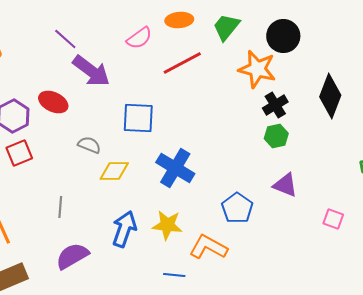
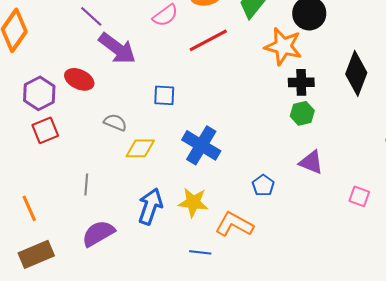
black cross: (275, 105) -> (301, 82), turned 30
blue square: (138, 118) -> (164, 95), size x0.7
blue pentagon: (237, 208) -> (263, 185), size x0.7

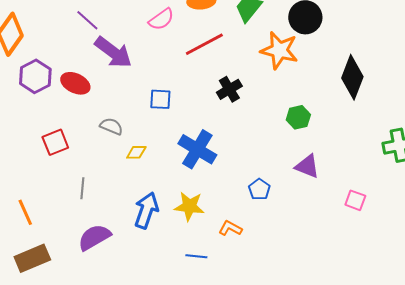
black cross: (301, 82) -> (229, 89), moved, turned -30
purple hexagon: (39, 93) -> (35, 76), moved
red square: (45, 130) -> (55, 142), moved
yellow diamond: (140, 148) -> (136, 152), size x0.7
orange L-shape: (234, 224) -> (230, 228), size x0.6

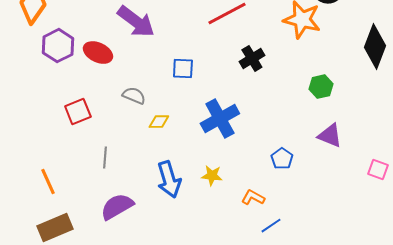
blue cross: (197, 149) -> (220, 119), turned 30
yellow star: (189, 206) -> (212, 176), size x0.7
blue arrow: (146, 210) -> (169, 180), turned 144
blue line: (196, 256) -> (271, 226), moved, turned -40

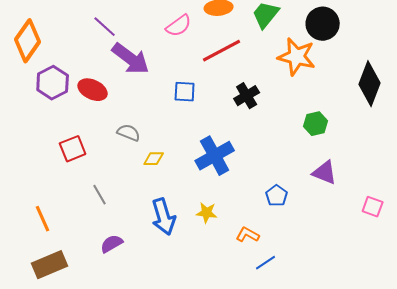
blue square: (183, 69) -> (185, 92), moved
gray line: (105, 158) -> (100, 195), turned -35
purple semicircle: (117, 207) -> (112, 244), size x0.7

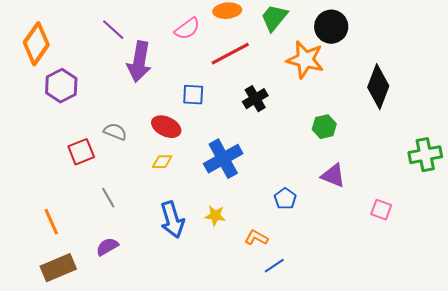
purple arrow: (131, 59) -> (139, 62), turned 63
red ellipse: (93, 90) -> (166, 127), moved
gray semicircle: (129, 133) -> (115, 132), moved
purple semicircle: (112, 244) -> (107, 247), moved

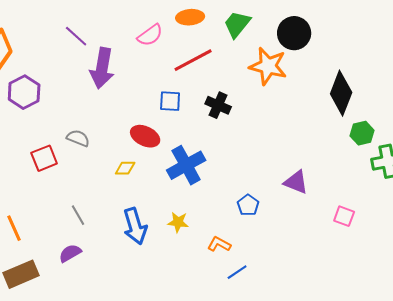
blue square: (193, 95) -> (170, 101), moved
black cross: (255, 99) -> (218, 105), turned -35
red ellipse: (166, 127) -> (145, 136), moved
green hexagon: (324, 127) -> (362, 133), moved
gray line: (108, 198) -> (78, 215), moved

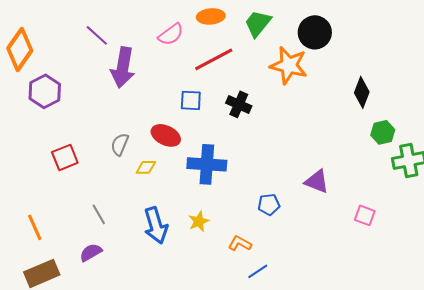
black diamond: (341, 93) -> (362, 92), size x0.7
gray semicircle: (78, 138) -> (120, 144), moved, turned -90
blue cross: (186, 165) -> (207, 164), turned 33
blue pentagon: (248, 205) -> (269, 204), turned 30
yellow star: (178, 222) -> (199, 221), turned -30

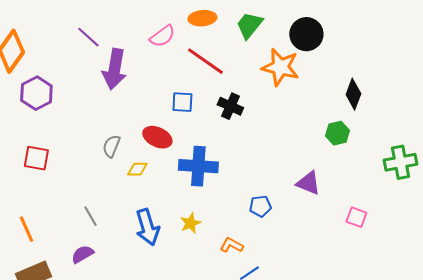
red line: (214, 59) -> (205, 61), turned 63
green hexagon: (383, 132) -> (337, 133), moved
red square: (65, 157) -> (36, 158), moved, turned 32

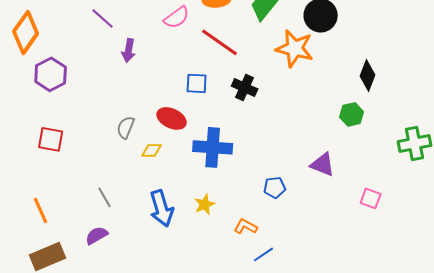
purple arrow: (114, 69) -> (129, 50), size x0.6

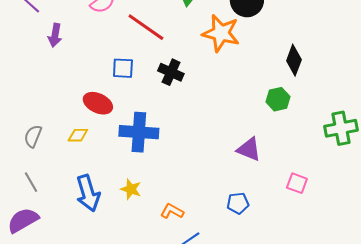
gray semicircle: (126, 127) -> (33, 136), moved
blue pentagon: (275, 187) -> (238, 203), moved
yellow star: (205, 204) -> (131, 189), turned -30
purple semicircle: (97, 235) -> (23, 220), size x1.4

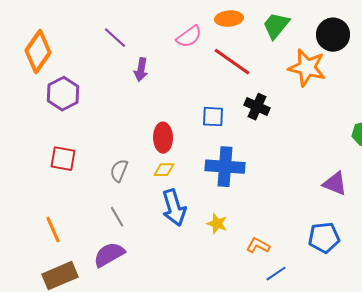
blue square: (123, 68) -> (213, 117), moved
red ellipse: (98, 103) -> (163, 138), moved, turned 64
blue arrow: (88, 193) -> (174, 208), moved
blue pentagon: (238, 203) -> (324, 238), size x1.4

